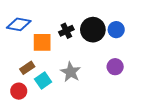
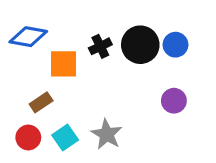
gray star: (71, 72) -> (107, 134), moved
cyan square: (43, 80) -> (65, 138), moved

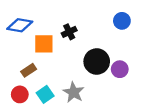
black circle: (140, 45) -> (97, 61), moved
blue circle: (175, 45) -> (122, 21), moved

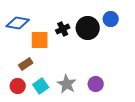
black circle: (97, 61) -> (88, 28), moved
purple circle: (120, 69) -> (96, 84), moved

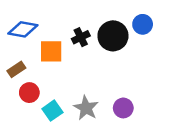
brown rectangle: (26, 64) -> (16, 69), moved
red circle: (18, 86) -> (29, 93), moved

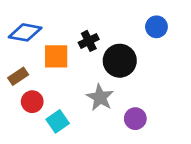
black circle: (113, 36) -> (120, 61), moved
gray star: (86, 108) -> (100, 97), moved

